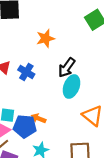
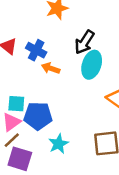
orange arrow: (38, 118) -> (51, 68), moved

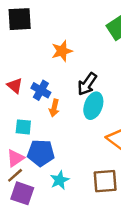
orange arrow: (51, 68) -> (54, 108), turned -98
cyan square: (16, 104) -> (23, 127), moved

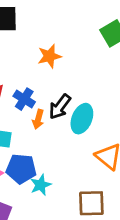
black arrow: (87, 84) -> (60, 107), moved
cyan star: (60, 180) -> (41, 185), moved

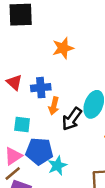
blue cross: (24, 99) -> (41, 88), turned -36
black arrow: (60, 107) -> (72, 119), moved

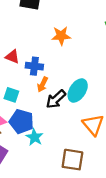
red triangle: (14, 82) -> (12, 57), turned -32
cyan star: (57, 166) -> (35, 137), turned -30

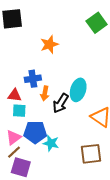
red triangle: (12, 57) -> (15, 95), moved

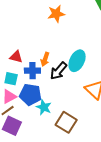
blue cross: (33, 79) -> (32, 71), moved
cyan square: (19, 111) -> (11, 79), moved
brown square: (91, 154) -> (66, 122), moved, turned 30

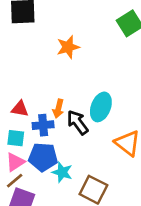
black arrow: (59, 71) -> (78, 122), turned 108

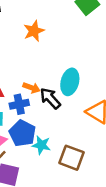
orange arrow: (58, 109) -> (31, 88), turned -77
blue pentagon: (43, 157) -> (22, 133), turned 30

